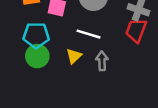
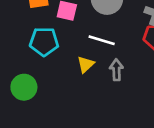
green circle: (37, 56) -> (24, 87), moved

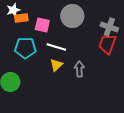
white line: (102, 40) -> (56, 47), moved

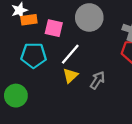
white line: (56, 47) -> (70, 54), turned -66
gray arrow: (79, 69) -> (98, 80), turned 35

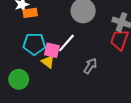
pink square: (54, 28) -> (52, 50), moved
yellow triangle: (70, 75) -> (48, 62), moved, turned -40

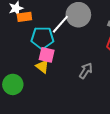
white line: (66, 43) -> (60, 24), moved
cyan pentagon: (34, 44) -> (42, 38), moved

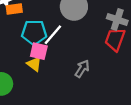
white line: (60, 24) -> (53, 35), moved

